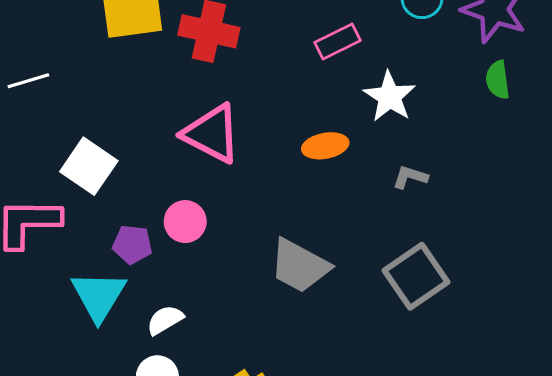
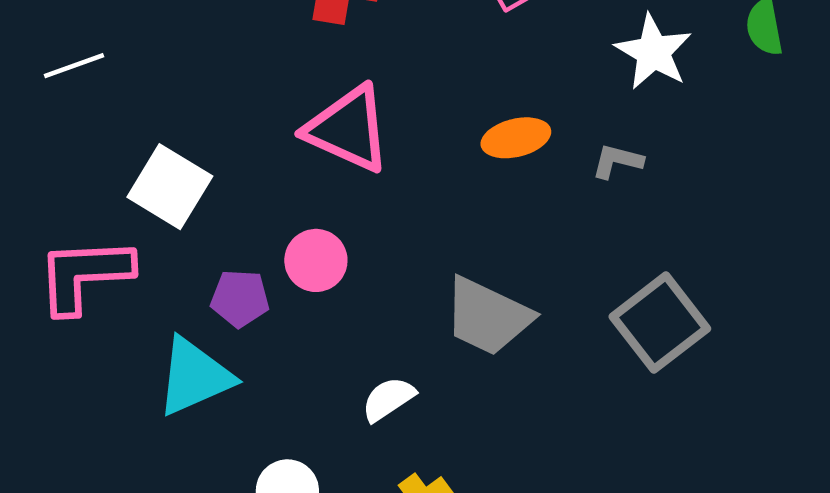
white star: (390, 97) -> (653, 52), moved
gray L-shape: (410, 177) -> (617, 161), moved
cyan triangle: (99, 296) -> (194, 377), turned 38
white semicircle: (165, 320) -> (388, 399), moved

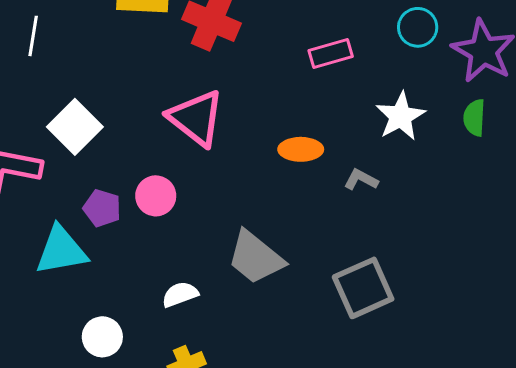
white line: (74, 66) -> (33, 36), turned -75

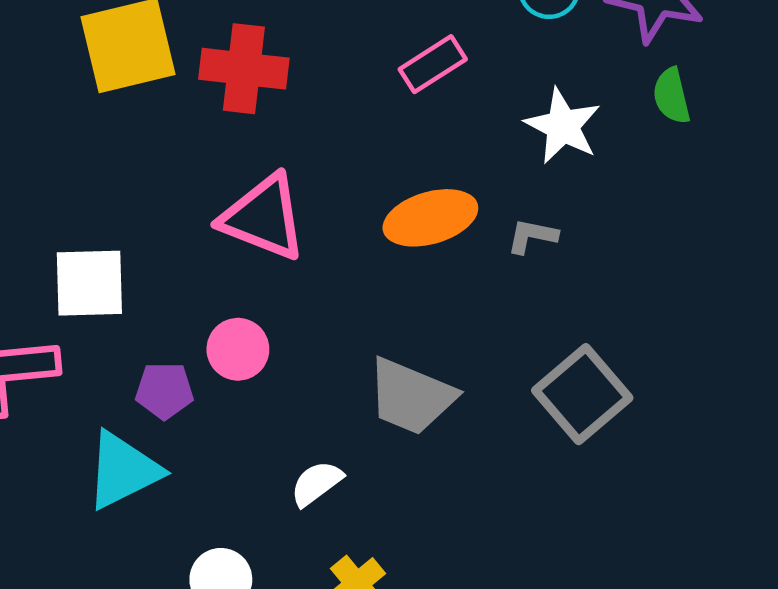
white square: (75, 127) -> (89, 283), turned -30
orange ellipse: (301, 149) -> (430, 218), size x1.4

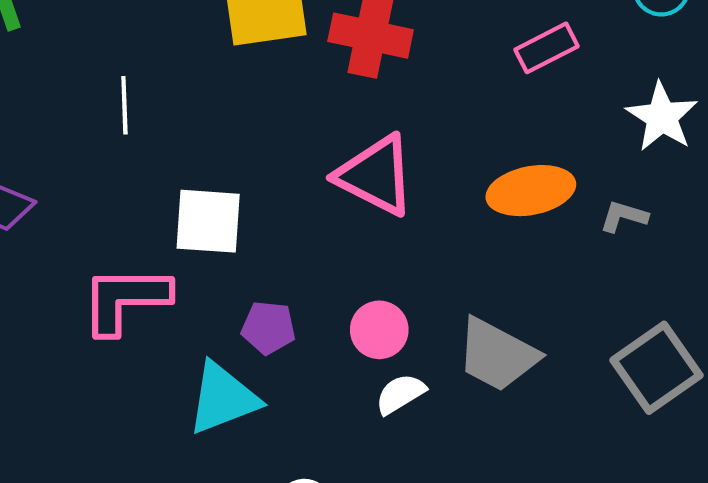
pink circle: (238, 349) -> (379, 330), moved
white semicircle: (316, 483) -> (400, 394), moved

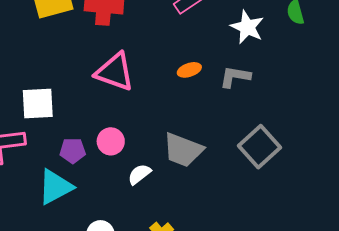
orange ellipse: (531, 191) -> (189, 70), size x0.6
gray L-shape: (624, 216) -> (235, 77), size x1.4
pink circle: (379, 330) -> (111, 141), moved

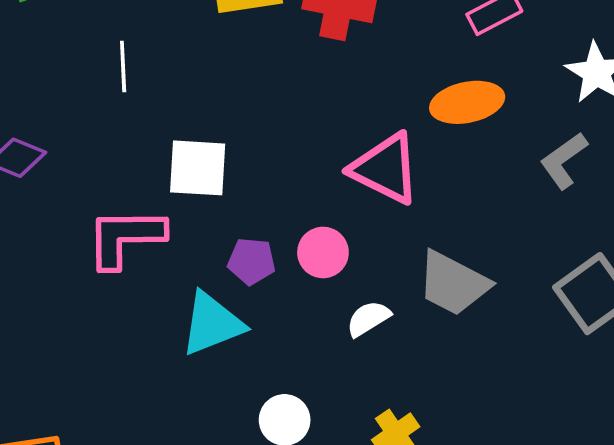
orange ellipse: (189, 70) -> (467, 102), moved, size x1.6
pink triangle: (115, 72) -> (385, 169), moved
gray L-shape: (235, 77) -> (564, 161), turned -52

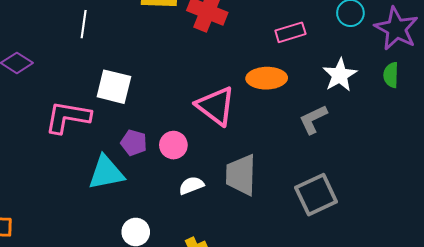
gray trapezoid: (453, 283) -> (241, 175), turned 54

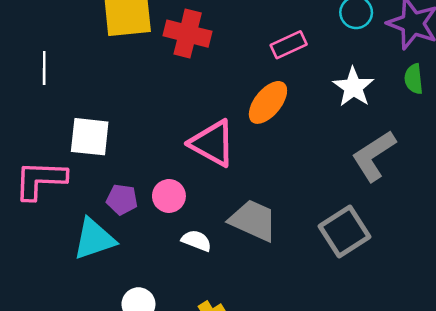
orange ellipse: (267, 78) -> (268, 102), turned -42
gray L-shape: (313, 119) -> (374, 156), moved, size x1.4
gray trapezoid: (241, 175) -> (253, 220), turned 120
white semicircle: (191, 185) -> (196, 241), turned 50

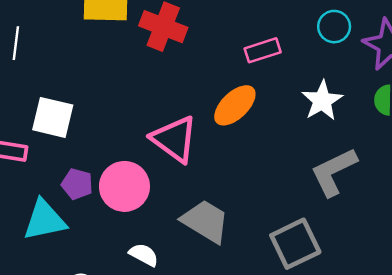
pink circle: (169, 196) -> (124, 186), size x1.5
white semicircle: (196, 241) -> (144, 255), moved

